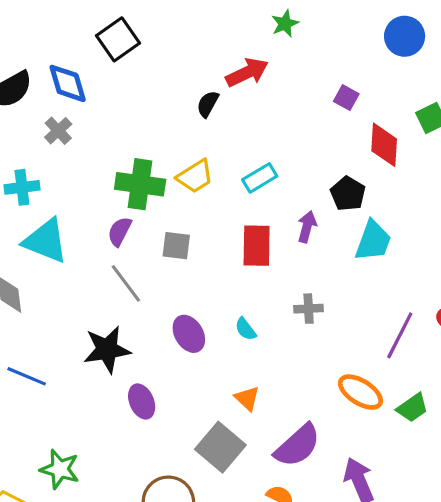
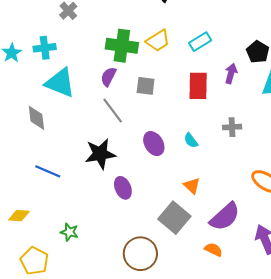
green star: (60, 469) -> (69, 232), size x0.7

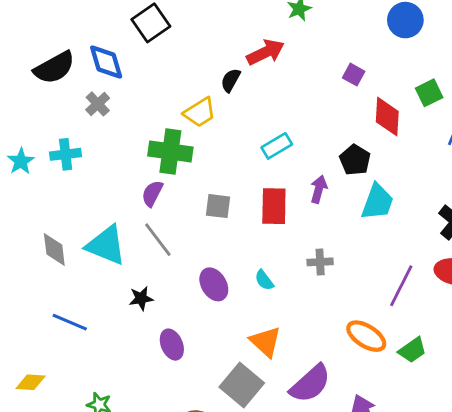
yellow trapezoid: (158, 41) -> (200, 112), moved
cyan triangle: (60, 83) -> (106, 245), moved
gray square: (146, 86) -> (218, 206), moved
black star: (100, 154) -> (141, 298), size x0.6
orange triangle: (192, 186) -> (266, 342), size x1.4

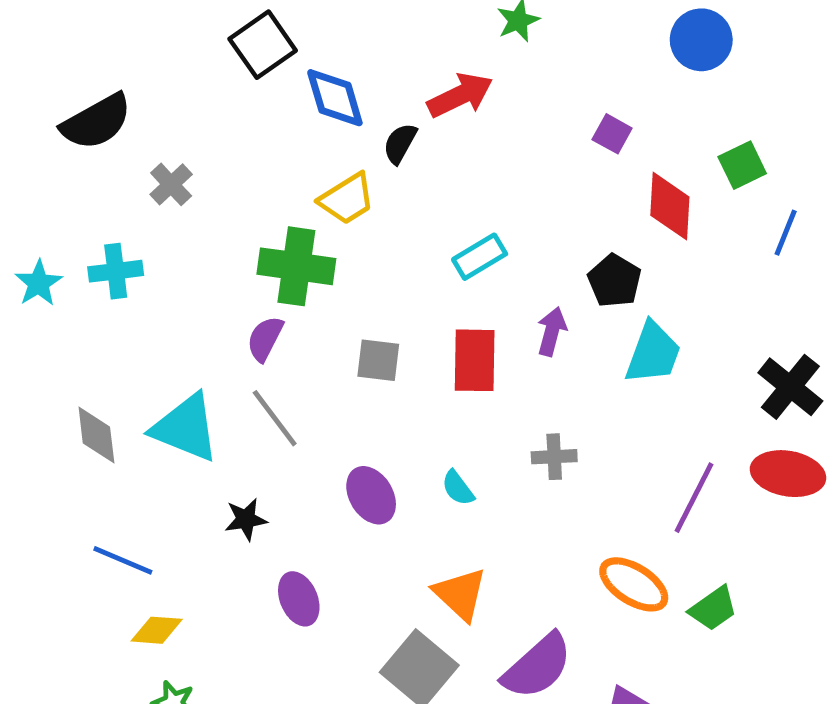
blue diamond: (106, 62) -> (335, 98), moved
yellow diamond: (31, 382) -> (157, 630), moved

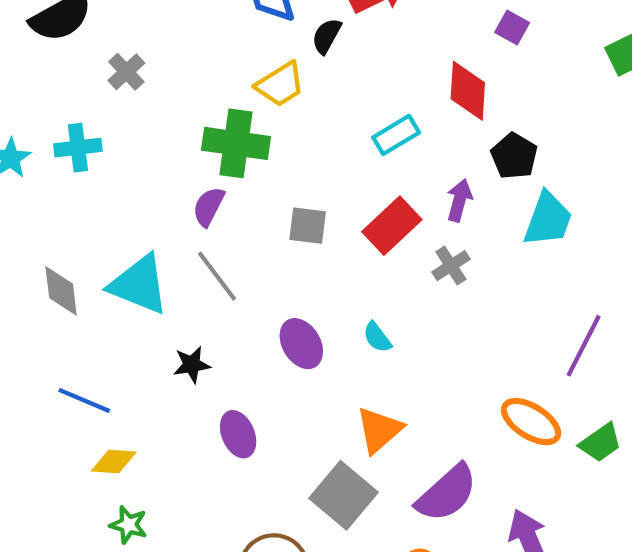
red diamond: (670, 206) -> (468, 91), moved
red rectangle: (475, 360) -> (392, 226), turned 46
gray cross: (554, 457) -> (451, 266), moved, turned -30
orange triangle: (460, 594) -> (379, 430), turned 36

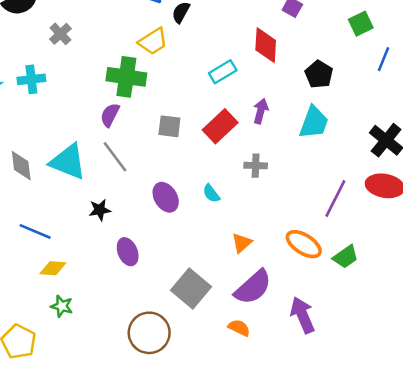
black pentagon: (514, 156) -> (319, 74), moved
gray cross: (451, 266) -> (256, 166), moved, turned 35
orange triangle: (379, 430) -> (242, 243), moved, size x0.7

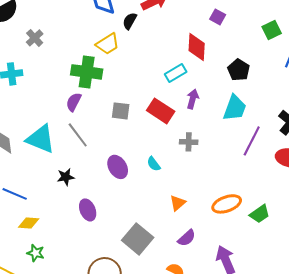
cyan rectangle: (223, 72) -> (176, 73), moved
red rectangle: (220, 126) -> (161, 111), turned 76
purple line: (335, 199) -> (252, 141), moved
orange ellipse: (304, 244) -> (227, 204), turned -52
purple semicircle: (253, 287) -> (187, 238), size x0.6

